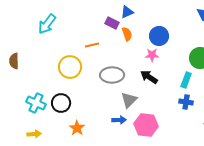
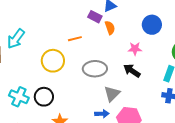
cyan arrow: (47, 24) -> (16, 39), moved
blue circle: (159, 36) -> (152, 25), moved

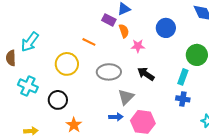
orange line: (75, 39) -> (89, 42), turned 40
pink star: (135, 49) -> (138, 46), moved
cyan cross: (19, 97) -> (28, 86), moved

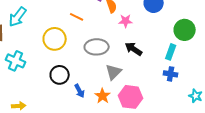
black circle: (58, 100) -> (60, 75), moved
blue arrow: (116, 117) -> (80, 91), moved, turned 64
orange star: (74, 125) -> (103, 96), moved

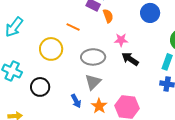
pink star: (126, 21) -> (121, 40), moved
gray triangle: (114, 72) -> (93, 82), moved
black circle: (60, 75) -> (40, 87), moved

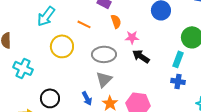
orange semicircle: (108, 16) -> (116, 21), moved
cyan arrow: (14, 27) -> (46, 16), moved
black circle: (40, 87) -> (50, 98), moved

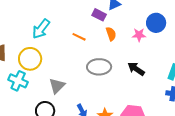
pink star: (132, 37) -> (139, 35), moved
yellow circle: (62, 46) -> (30, 59), moved
gray triangle: (104, 79) -> (57, 86), moved

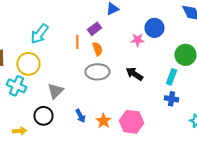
purple rectangle: (99, 15) -> (94, 29), moved, turned -64
orange semicircle: (111, 34) -> (97, 49), moved
orange line: (79, 37) -> (77, 42), turned 64

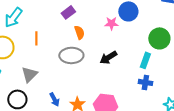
orange line: (77, 42) -> (36, 38), moved
orange semicircle: (97, 49) -> (79, 32), moved
black arrow: (134, 74) -> (108, 57), turned -66

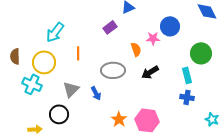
orange semicircle: (79, 32) -> (136, 49), moved
cyan rectangle: (145, 60) -> (187, 75), turned -35
blue arrow: (54, 99) -> (96, 93), moved

